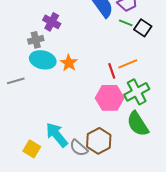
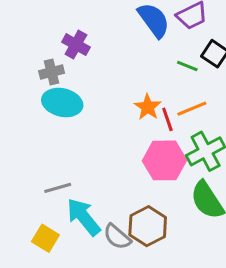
green line: (126, 23) -> (187, 66), moved
orange star: (69, 63) -> (148, 107), moved
gray line: (16, 81) -> (58, 188), moved

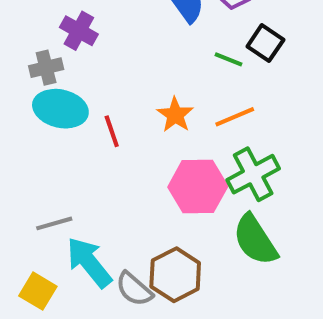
red line: (167, 119) -> (112, 131), moved

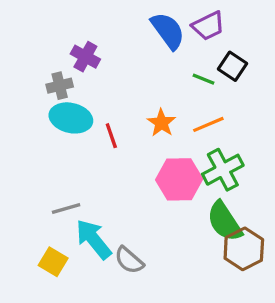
brown hexagon: (175, 275) -> (244, 249), moved

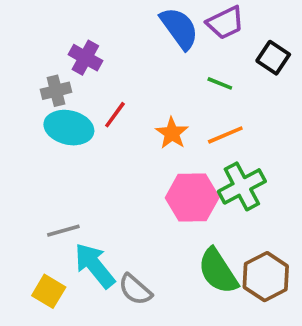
black square: (233, 66) -> (273, 58), moved
red line: (111, 136) -> (115, 115), moved, turned 55
green semicircle: (224, 221) -> (218, 271), moved

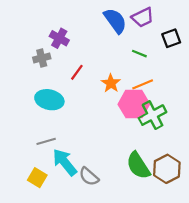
black square: (273, 58) -> (171, 38), turned 36
cyan ellipse: (69, 128) -> (49, 100), moved
pink hexagon: (192, 198) -> (134, 104), moved

